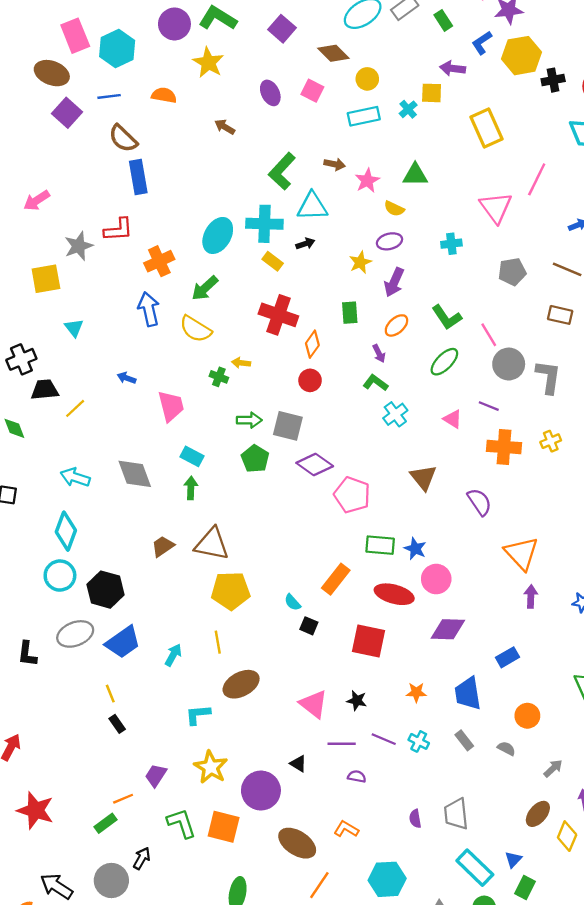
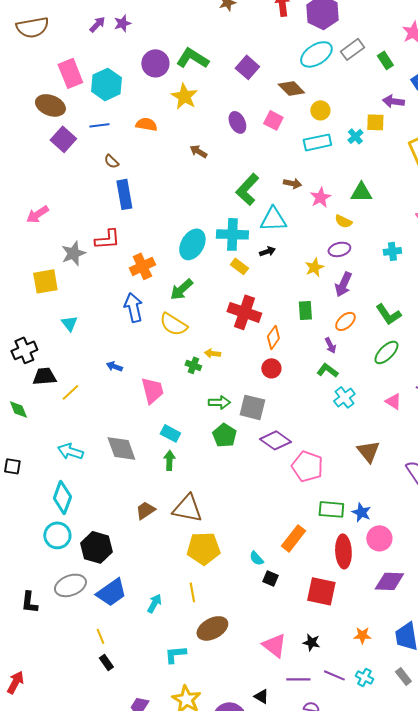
brown semicircle: (123, 139) -> (111, 161), size x0.6
red ellipse: (394, 594) -> (343, 551), turned 72

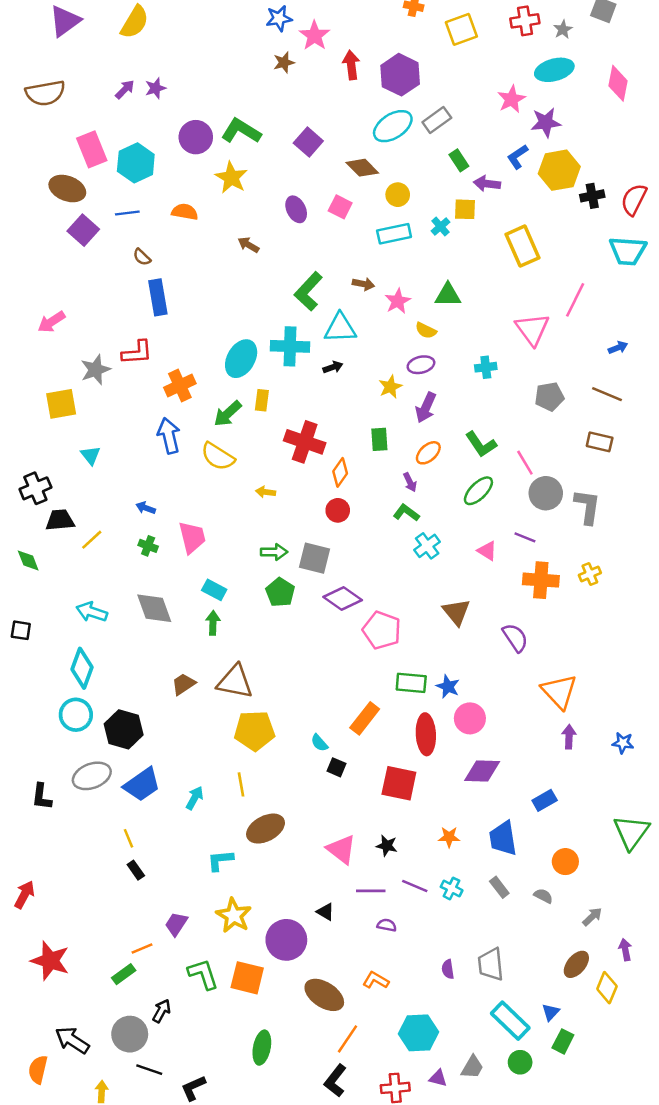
green rectangle: (385, 60) -> (459, 160), moved
yellow rectangle: (239, 266) -> (262, 400), moved, turned 60
green cross: (193, 365) -> (148, 546), moved

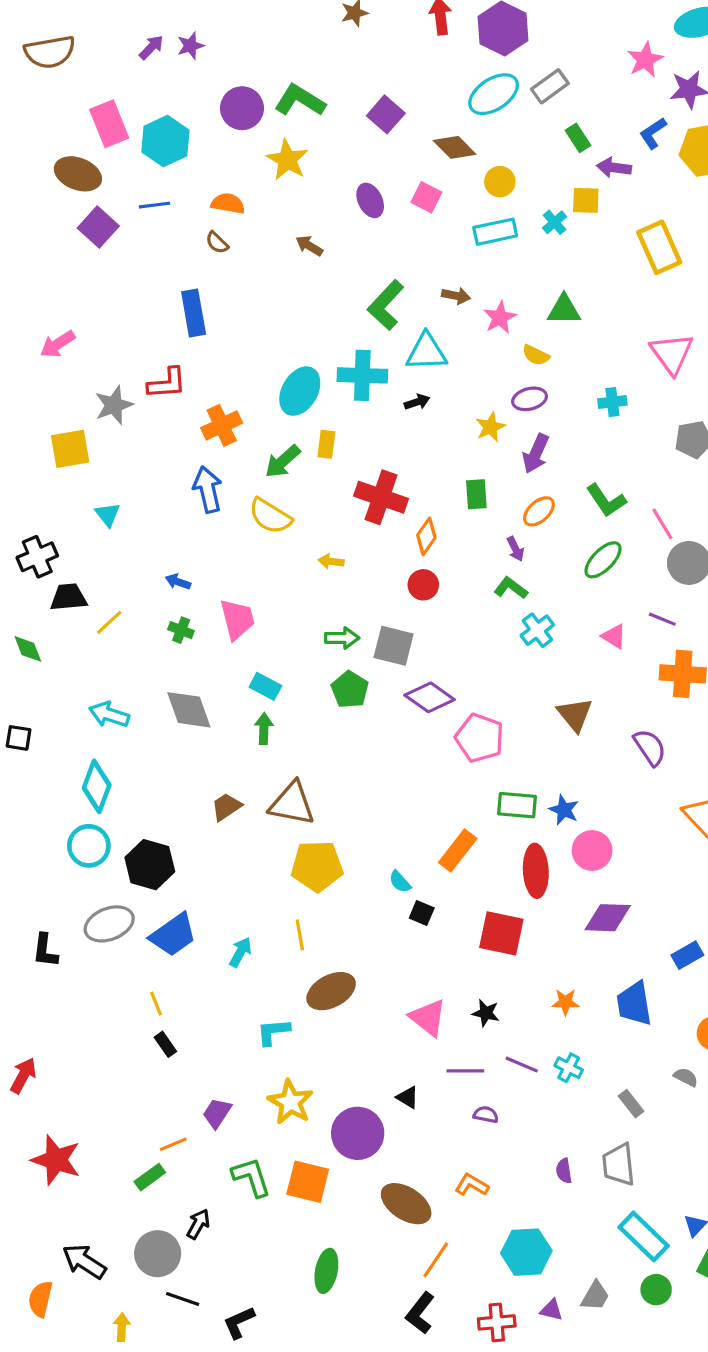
brown semicircle: (142, 257) -> (217, 243), moved
gray rectangle: (499, 887) -> (631, 1104), moved

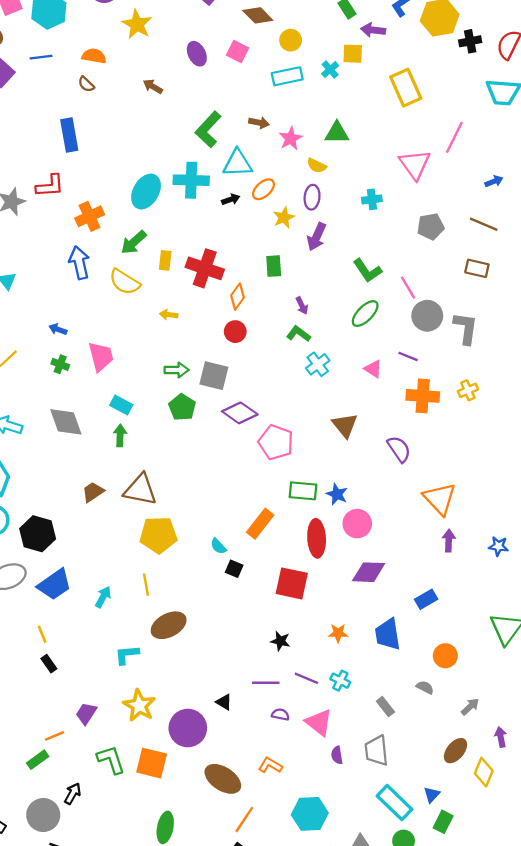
purple ellipse: (530, 399) -> (312, 197), turned -70
yellow rectangle: (326, 444) -> (165, 260), moved
orange ellipse: (539, 511) -> (263, 189), moved
pink triangle: (428, 1018) -> (319, 722), moved

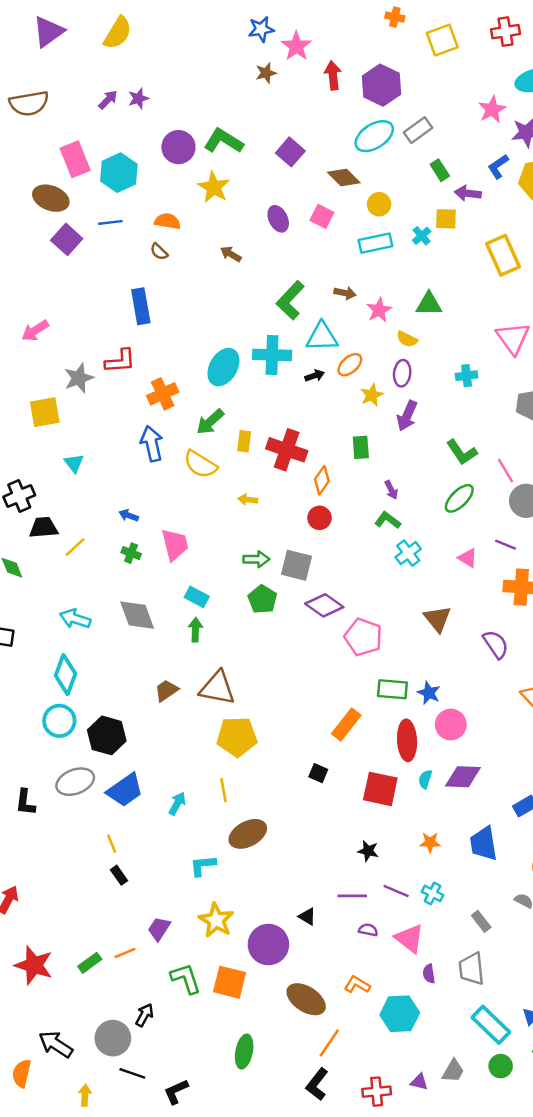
cyan semicircle: (218, 546) -> (425, 779), moved, turned 60
green rectangle: (38, 760) -> (90, 963), moved
cyan hexagon: (310, 814) -> (400, 1014), moved

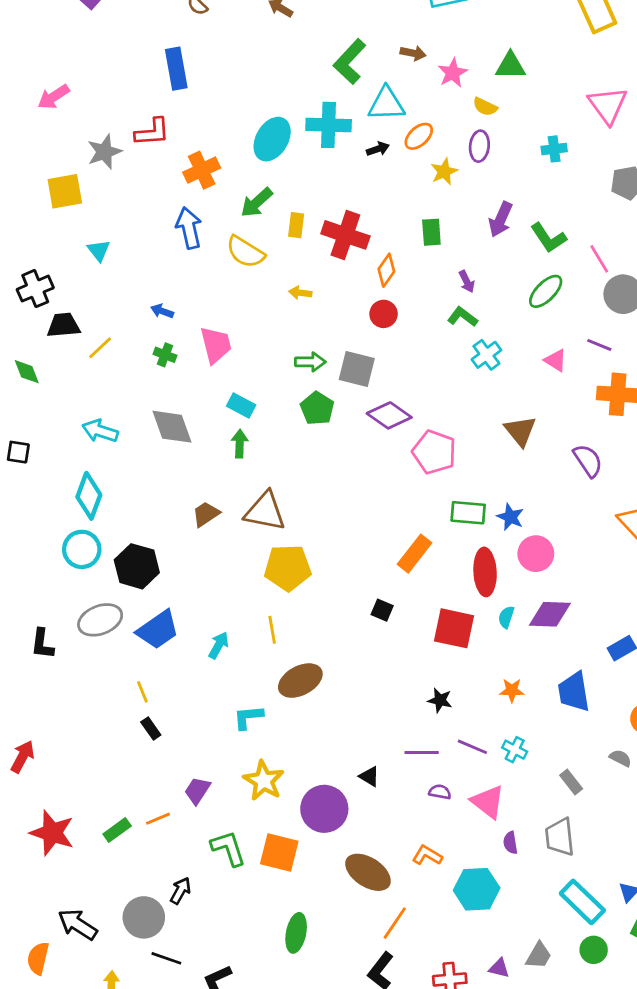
purple arrow: (407, 416) -> (501, 219), moved

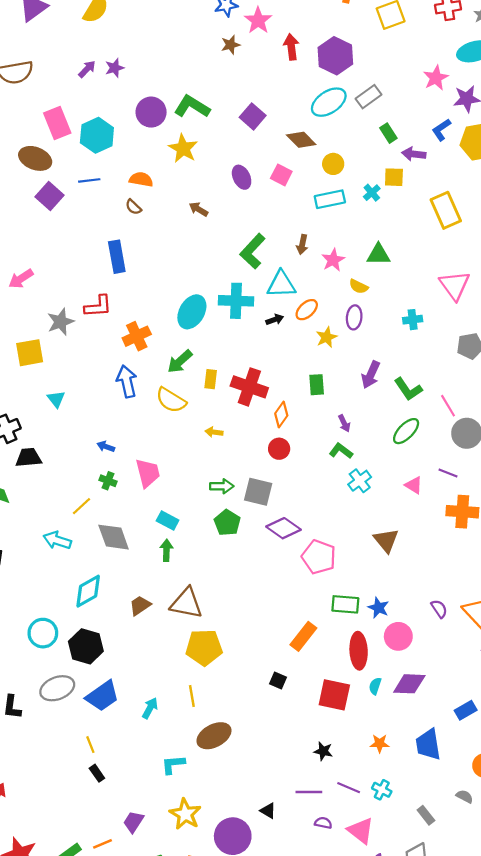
brown arrow: (413, 53) -> (302, 245), turned 90
yellow line: (100, 348) -> (82, 506), moved
purple semicircle: (588, 461) -> (439, 609), moved, size x0.7
cyan diamond: (89, 496) -> (88, 591), moved, turned 40

